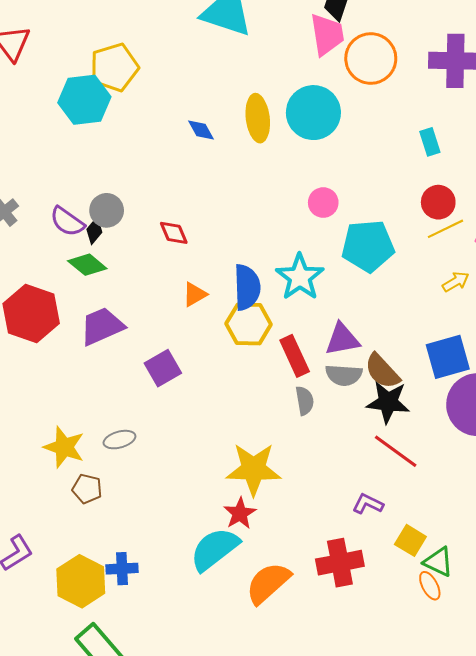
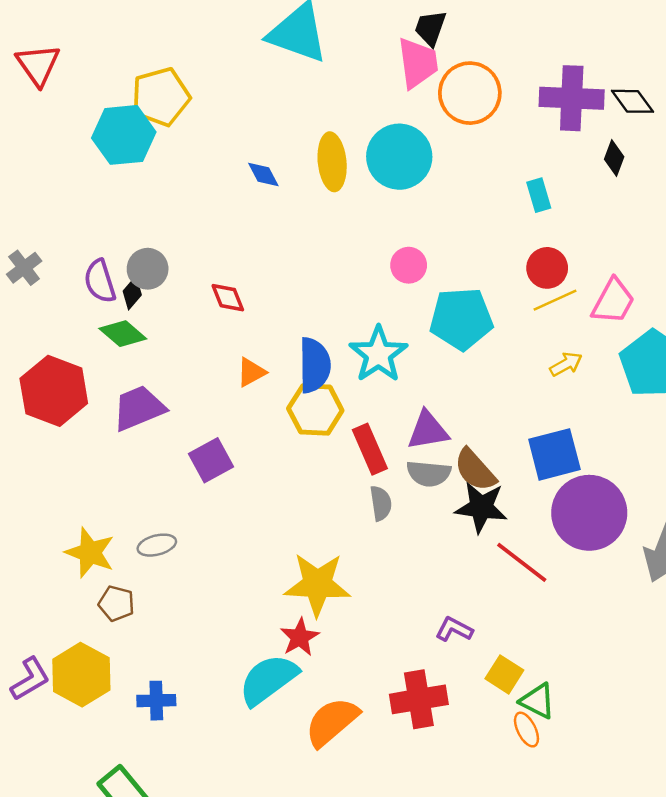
purple semicircle: (67, 222) -> (100, 281), turned 36
red line: (396, 451) -> (522, 562), moved
yellow hexagon: (81, 581) -> (81, 675), moved

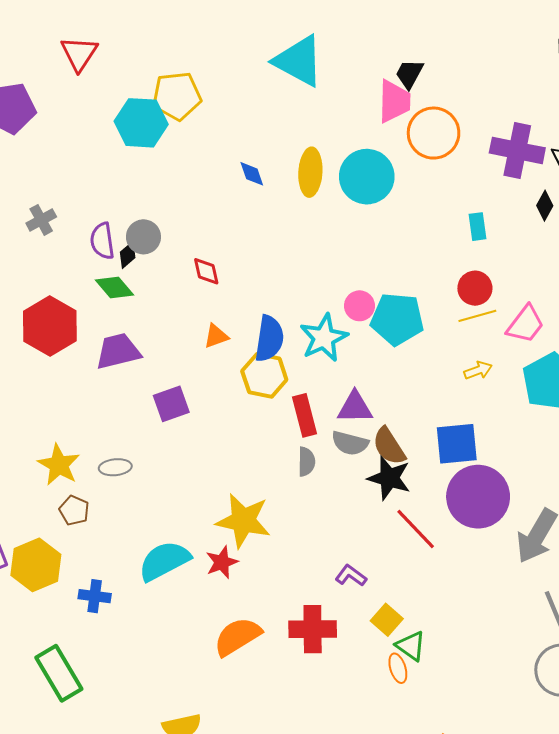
pink circle: (409, 265) -> (359, 306), moved
cyan semicircle: (268, 680) -> (164, 561), moved

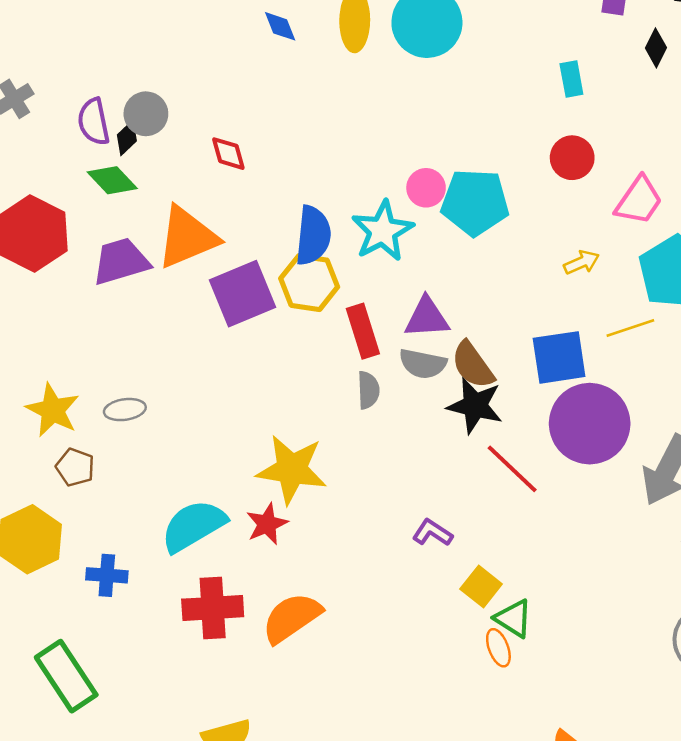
yellow line: (477, 316) -> (630, 328), moved
orange triangle: (216, 336) -> (187, 237), moved, size x2.0
purple square: (171, 404) -> (242, 294), moved, size x1.4
red cross: (313, 629) -> (213, 608), moved

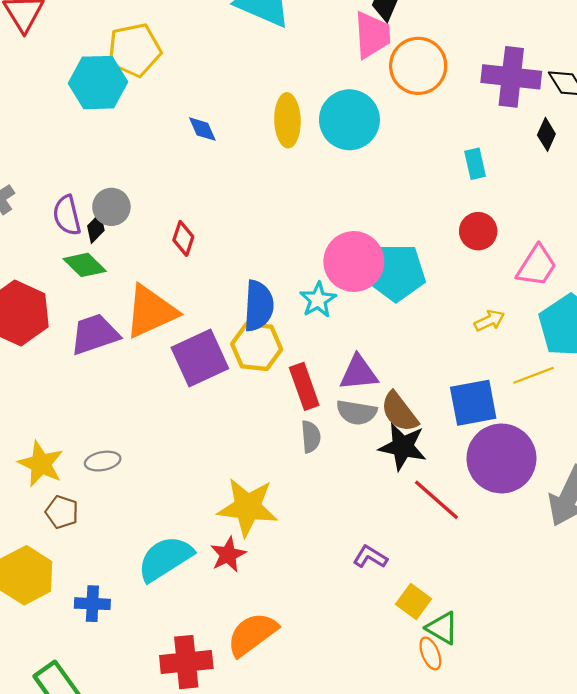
blue diamond: (280, 26) -> (202, 129), moved
red diamond: (228, 154) -> (183, 238), turned 36
pink circle: (426, 188) -> (354, 262), size x1.8
cyan star: (383, 231) -> (318, 300), size x0.7
red cross: (213, 608) -> (186, 662), moved

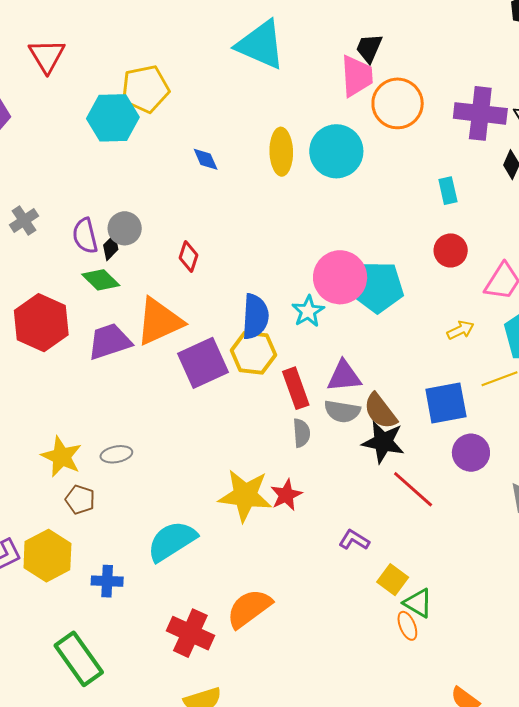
purple circle: (501, 458) -> (471, 453), size x0.6
red star: (228, 555) -> (286, 495), moved
red cross: (186, 662) -> (190, 633), turned 30

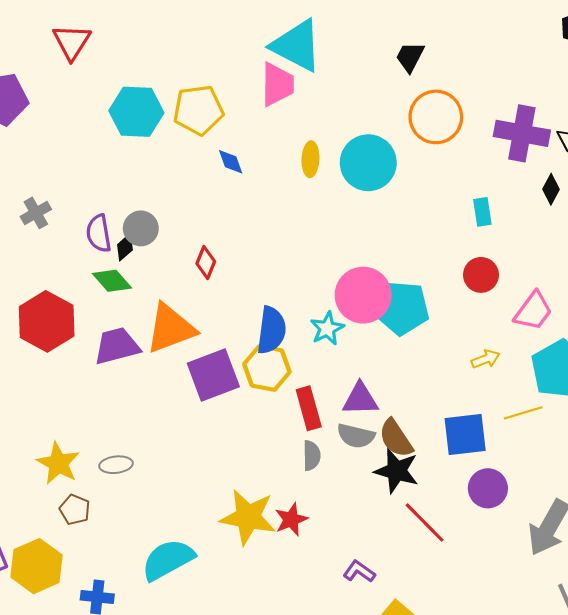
pink trapezoid: (357, 76) -> (277, 84), moved
yellow pentagon: (145, 89) -> (198, 110), moved
yellow ellipse: (281, 152) -> (310, 159), size x0.7

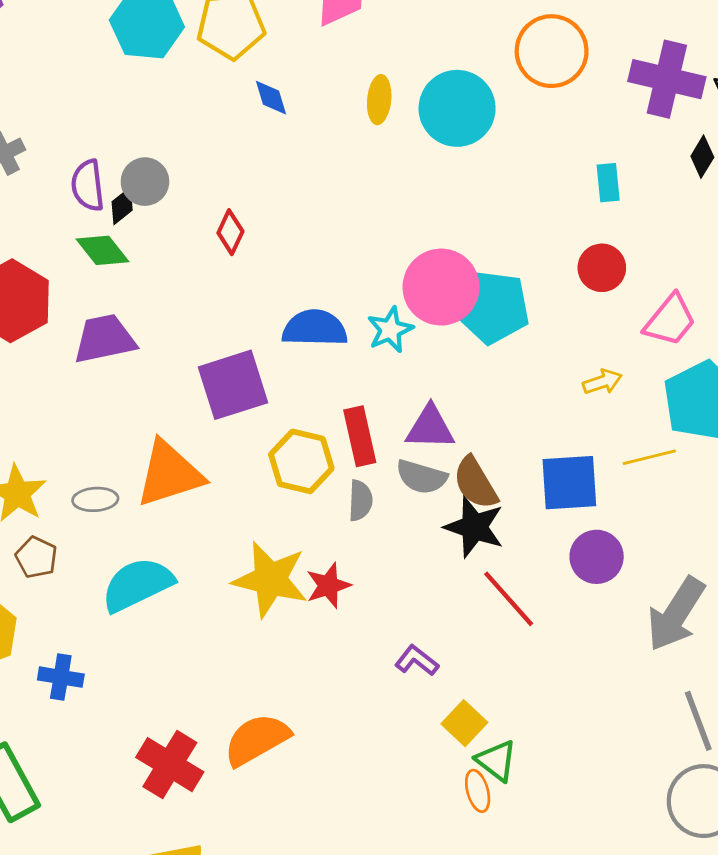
orange triangle: (171, 328) -> (169, 474), moved
blue semicircle: (271, 330) -> (315, 328), turned -99
yellow hexagon: (267, 368) -> (301, 461), moved
cyan semicircle: (168, 560) -> (137, 585), moved

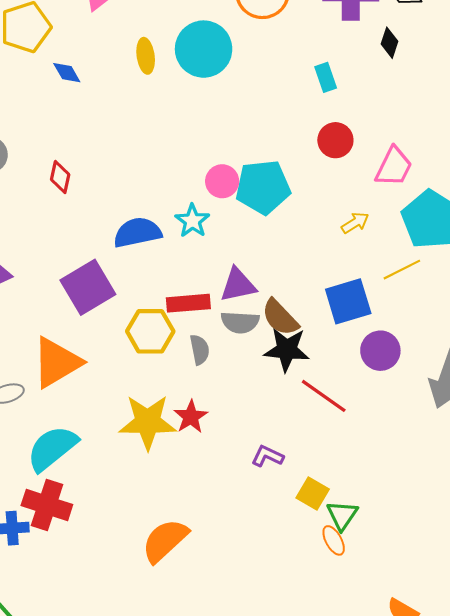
pink circle: (441, 287) -> (222, 181), size x0.6
red rectangle: (360, 436) -> (188, 303), turned -69
green triangle: (496, 761) -> (342, 515), turned 40
red cross: (170, 765) -> (47, 505), moved

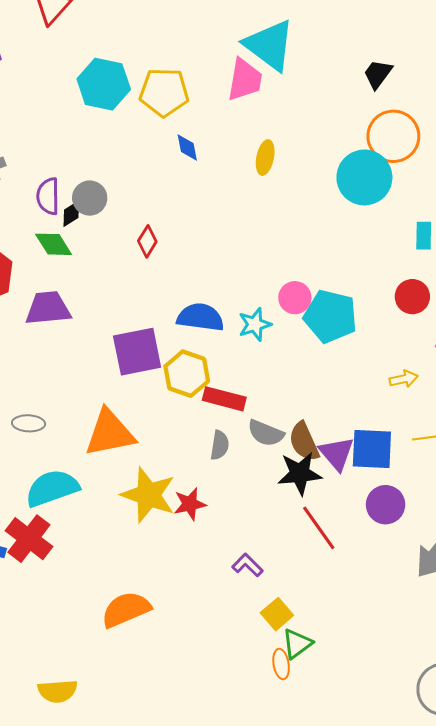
cyan circle: (204, 49) -> (364, 177), moved
purple triangle: (238, 285) -> (337, 453), moved, turned 42
yellow hexagon: (150, 331) -> (187, 374), moved
black star: (287, 350) -> (300, 473), turned -30
orange triangle: (57, 362) -> (110, 433), moved

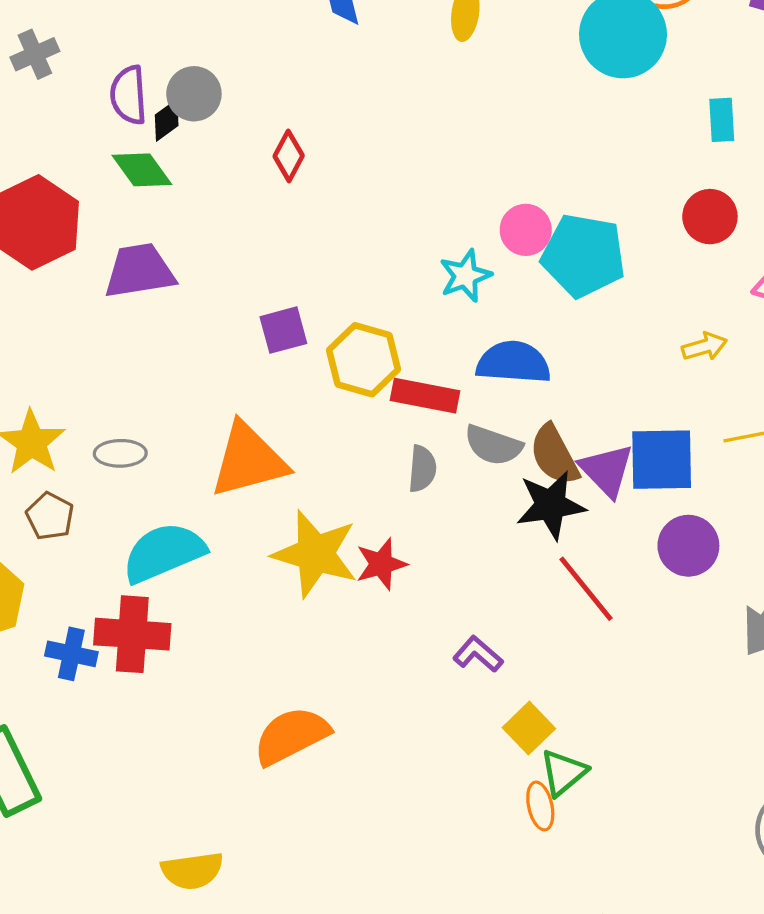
blue semicircle: (200, 317) -> (513, 362), moved
purple square: (137, 352) -> (283, 330), size x0.6
red cross: (29, 539) -> (132, 634), turned -30

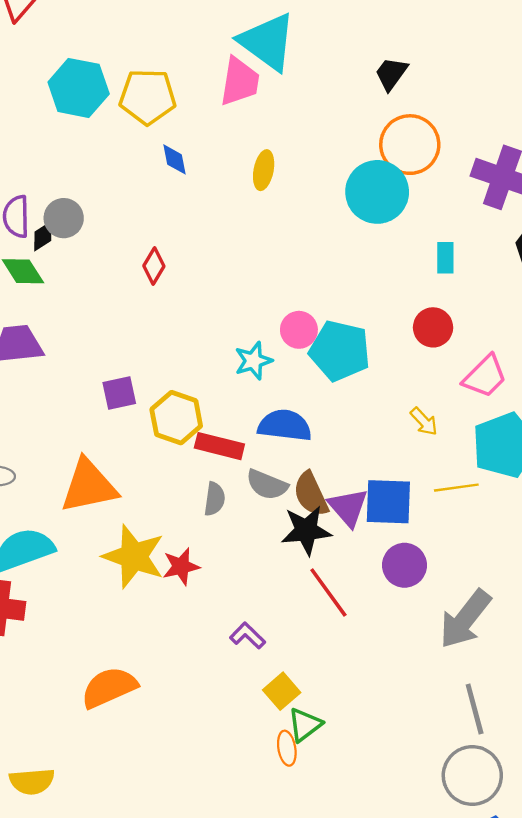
red diamond: (289, 156) -> (154, 266), moved
yellow arrow: (704, 347) -> (424, 421), turned 60

